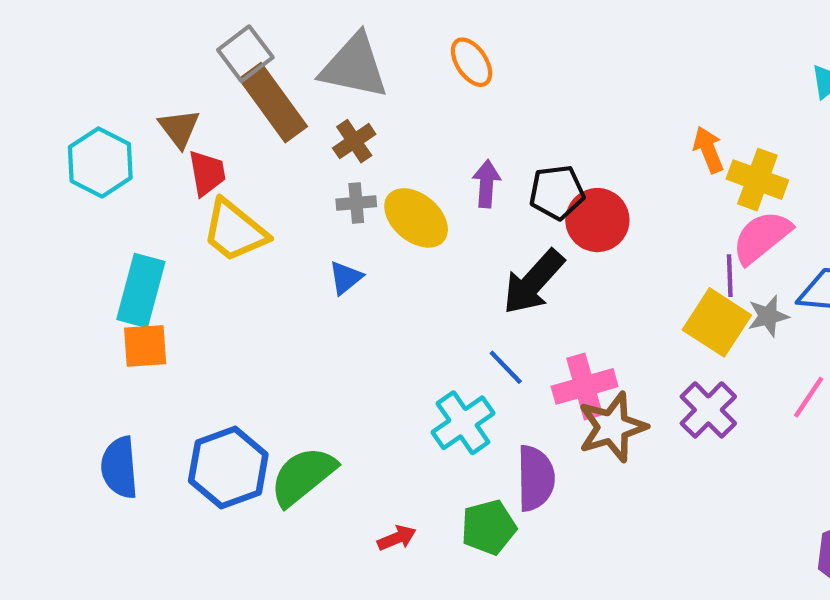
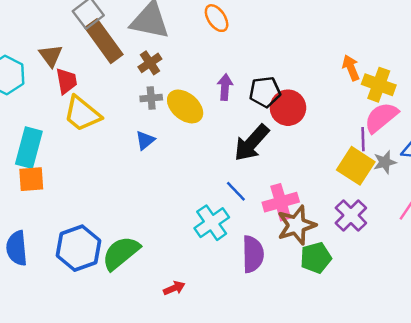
green pentagon: (489, 527) -> (316, 258), moved

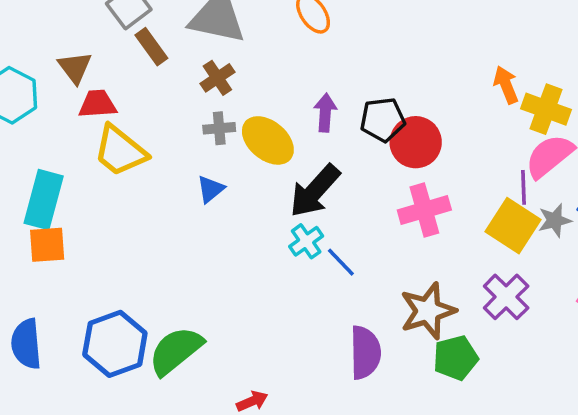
brown rectangle: (104, 41) -> (151, 47), size x0.6
red trapezoid: (66, 81) -> (98, 104), turned -84
black arrow: (252, 143) -> (315, 191), moved
pink cross: (281, 202) -> (424, 210), moved
cyan cross: (212, 223) -> (306, 241), moved, size x0.7

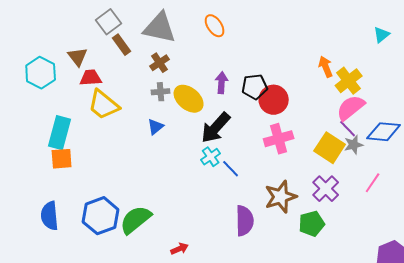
yellow cross: (546, 109) -> (349, 81), turned 32
purple line: (523, 187) -> (348, 129), moved, turned -42
green pentagon: (456, 358) -> (312, 224), moved

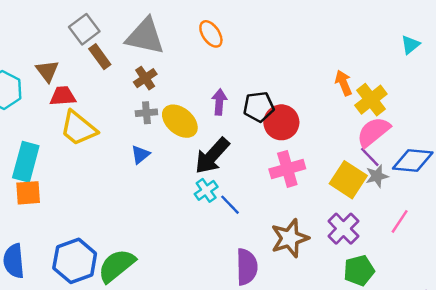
green pentagon: (312, 224) -> (359, 270), moved

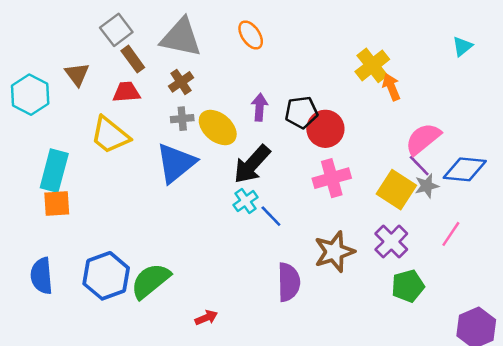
red trapezoid: (63, 96) -> (126, 92), moved
yellow cross: (371, 100) -> (372, 65), moved
blue triangle: (140, 155) -> (176, 163), size x2.0

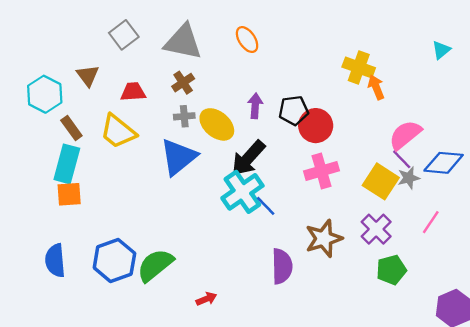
brown rectangle: (133, 59) -> (71, 128), moved
yellow cross: (372, 65) -> (359, 67), turned -32
cyan cross: (246, 201) -> (242, 192), size x1.8

